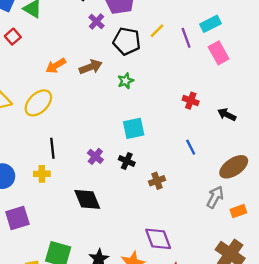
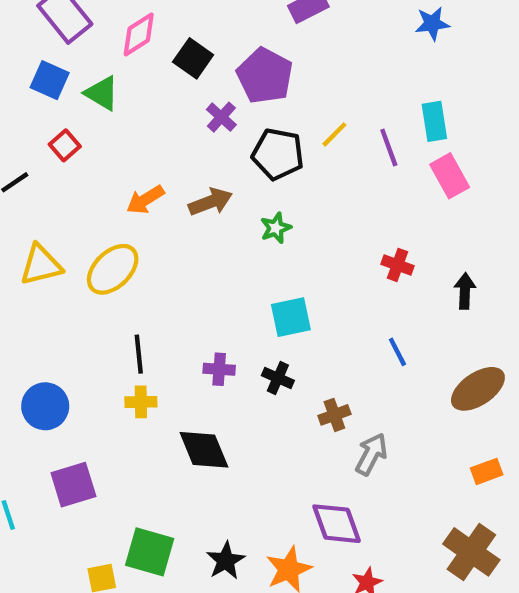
cyan rectangle: (210, 24) -> (434, 121), turned -72
black arrow: (227, 115) -> (465, 291), turned 66
purple cross: (95, 156) -> (219, 369), turned -35
yellow cross: (42, 174) -> (141, 402), moved
gray arrow: (215, 197) -> (371, 454), moved

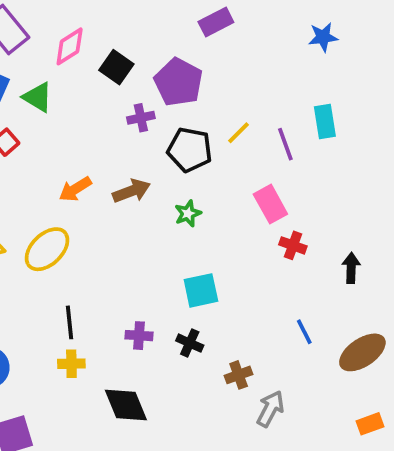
purple cross: (221, 117) -> (141, 118), turned 36
pink rectangle: (450, 176) -> (270, 204), moved
blue line: (397, 352) -> (304, 332), moved

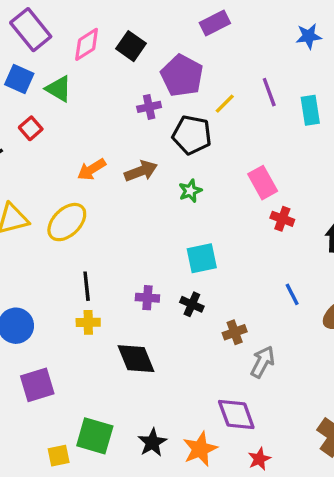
black square: (116, 67) -> (131, 46), moved
yellow line: (239, 133) -> (225, 104), moved
purple line: (285, 144) -> (269, 92), moved

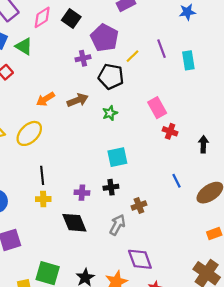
purple cross: (147, 298) -> (82, 193), moved
black cross: (192, 304) -> (111, 187), turned -32
gray arrow: (263, 362) -> (117, 225), moved

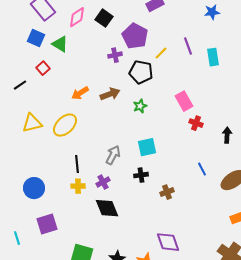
purple cross: (82, 193) -> (103, 182), moved, turned -32
gray arrow: (117, 225) -> (113, 155), moved

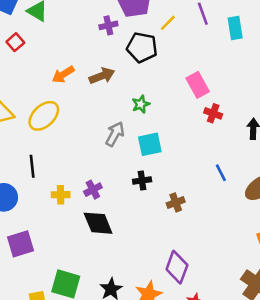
green star: (140, 106) -> (141, 104), moved
gray arrow: (113, 155) -> (115, 134), moved
black line: (77, 164) -> (32, 166), moved
purple diamond: (168, 242) -> (177, 267), turned 40

